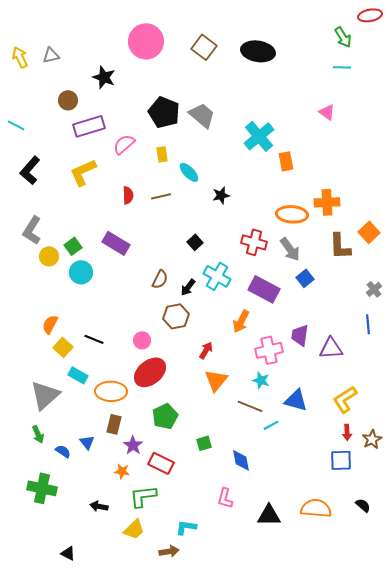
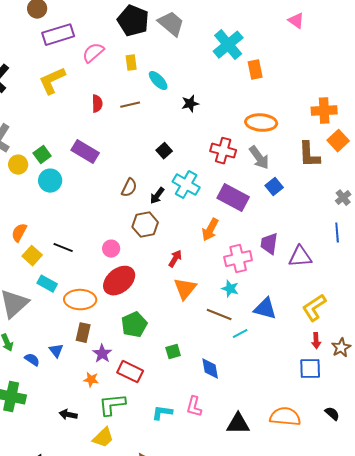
orange cross: (327, 202) -> (324, 111), moved
cyan L-shape: (186, 527) -> (162, 413), moved

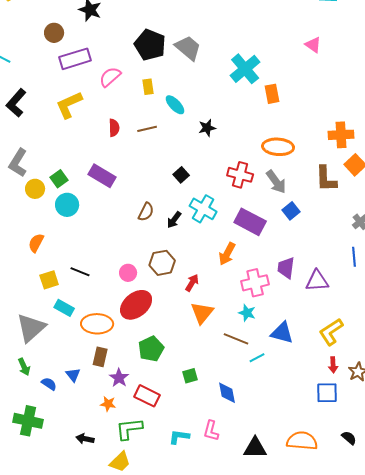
brown hexagon: (145, 225) -> (162, 263), moved
orange semicircle: (19, 233) -> (36, 243), moved
yellow square: (32, 256) -> (49, 280), turned 30

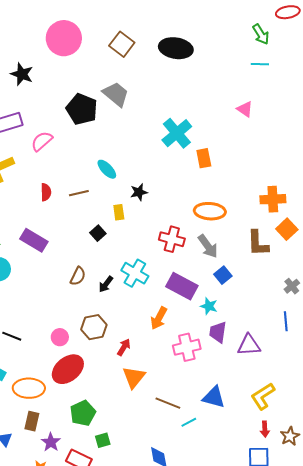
gray trapezoid: (188, 48) -> (116, 94), moved
yellow rectangle: (148, 87) -> (119, 212), moved
black square: (181, 175) -> (98, 233), moved
cyan star: (247, 313) -> (209, 306), moved
green square: (190, 376) -> (103, 440), moved

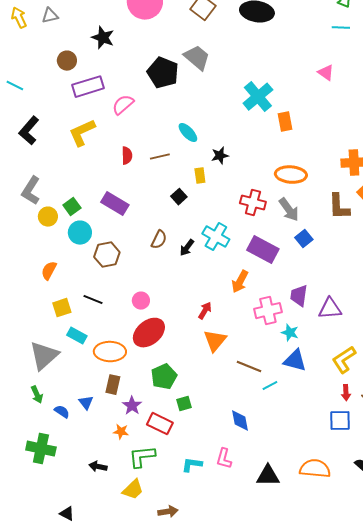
cyan star: (209, 306) -> (290, 333), moved
brown hexagon: (94, 327) -> (107, 255), moved

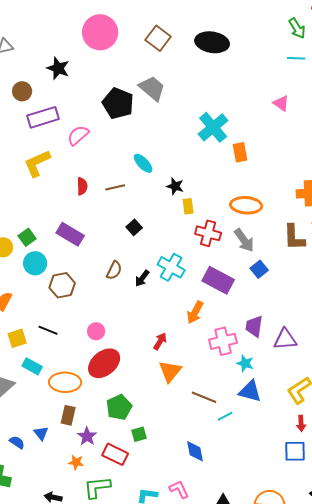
black star: (220, 156) -> (175, 186), turned 30
yellow rectangle: (200, 176) -> (188, 206), moved
pink L-shape: (224, 459) -> (179, 489), turned 140

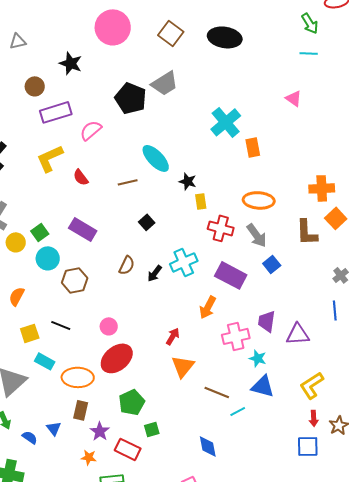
gray trapezoid: (152, 88) -> (165, 83), turned 108
cyan ellipse: (143, 163) -> (156, 158), size x1.4
red semicircle: (82, 186) -> (81, 177), moved, turned 144
cyan cross: (171, 267) -> (184, 262), turned 36

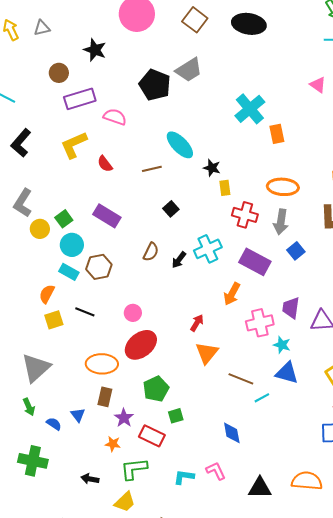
pink semicircle: (91, 130) -> (115, 117), turned 60
gray arrow: (257, 235) -> (281, 222), turned 45
orange semicircle: (17, 296) -> (47, 294), moved
cyan rectangle: (45, 361) -> (69, 272), moved

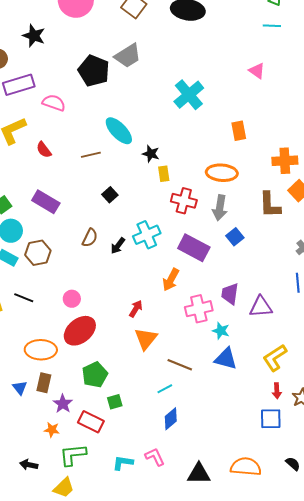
orange rectangle: (277, 134) -> (239, 131), moved
cyan line: (262, 398) -> (165, 389), moved
blue triangle: (78, 415) -> (20, 388), moved
blue diamond: (232, 433) -> (171, 419), turned 60

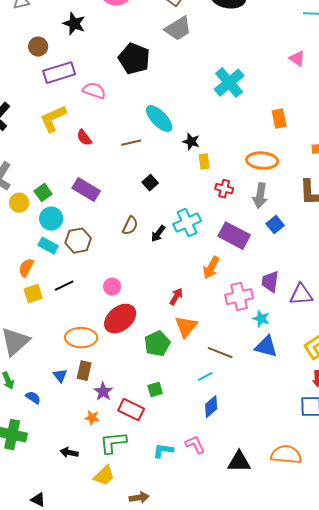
gray trapezoid: (128, 56) -> (178, 29), moved
red cross: (184, 201) -> (224, 189), size x0.7
black line: (24, 298) -> (64, 286), turned -48
green pentagon: (95, 375) -> (157, 344), moved

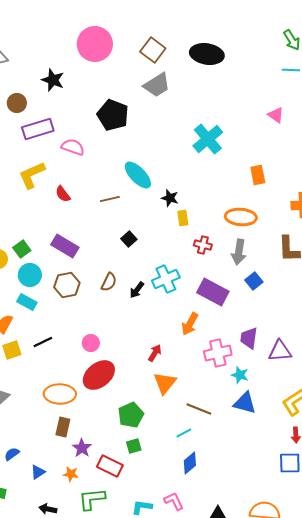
brown hexagon: (78, 241) -> (67, 285), moved
green pentagon: (157, 344) -> (131, 415), moved
blue triangle: (60, 376) -> (38, 472), moved, turned 35
blue semicircle: (33, 398) -> (12, 454), turned -70

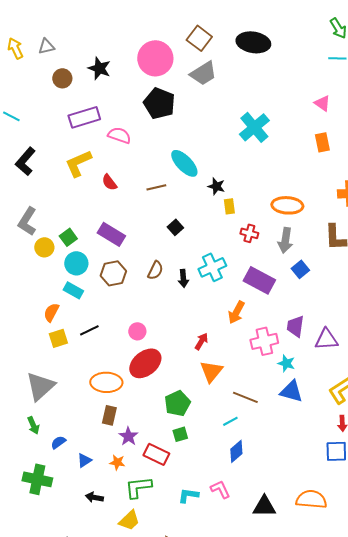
pink circle: (95, 44) -> (155, 58), moved
brown circle: (17, 103) -> (62, 78), moved
orange rectangle: (258, 175) -> (322, 142), moved
black arrow: (137, 290) -> (183, 278), turned -42

